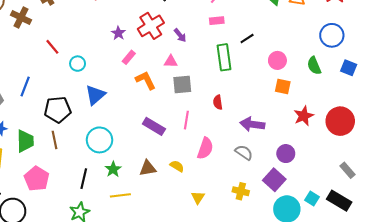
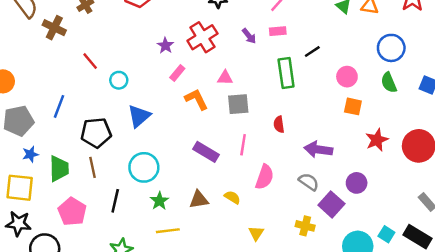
purple arrow: (180, 35) -> (249, 36), moved
blue circle: (332, 35) -> (391, 48), moved
black line: (84, 179) -> (115, 201), moved
purple square: (274, 180) -> (331, 204), moved

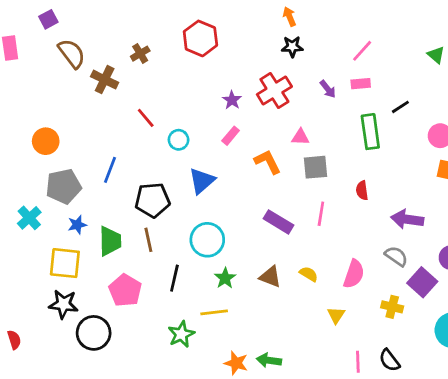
pink rectangle: (177, 73) -> (231, 136), moved
pink semicircle: (265, 177) -> (354, 274), moved
brown triangle: (199, 200) -> (270, 277), turned 30
yellow line: (168, 231) -> (214, 312), moved

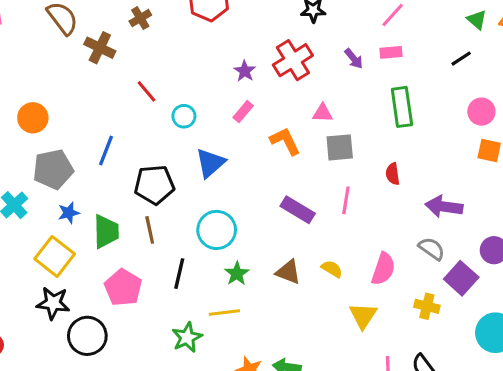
black line: (400, 107) -> (461, 59), moved
yellow square: (65, 263) -> (55, 256), turned 32
yellow triangle: (336, 315) -> (363, 316), size x1.4

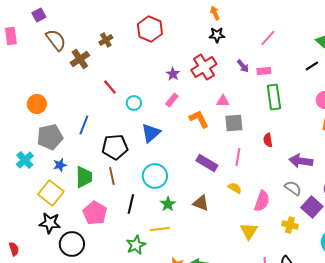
brown cross: (100, 48) -> (80, 59), turned 30
pink rectangle: (391, 52) -> (264, 71), moved
yellow semicircle: (332, 269) -> (235, 188), moved

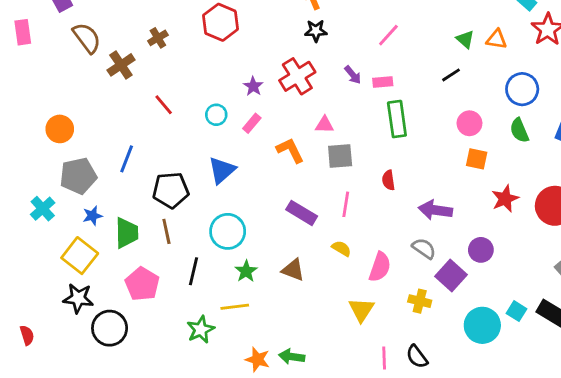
cyan circle: (134, 103) -> (216, 115), moved

